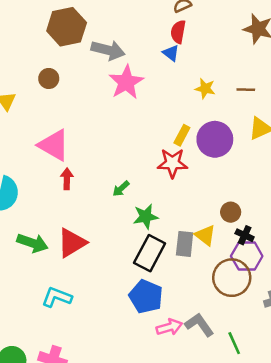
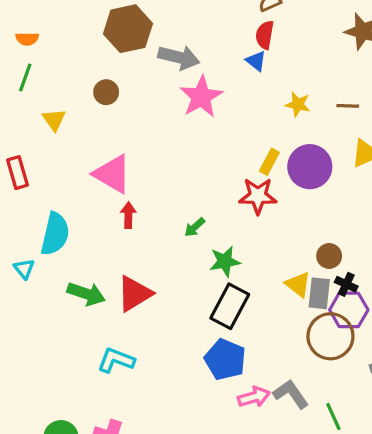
gray rectangle: (185, 244) -> (319, 293), moved

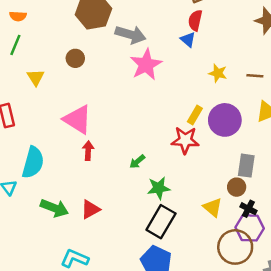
gray rectangle: (319, 293) -> (246, 166), moved
red triangle: (134, 294) -> (90, 209), size x0.7

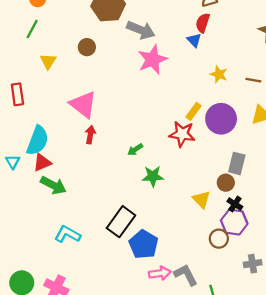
red triangle: (90, 209) -> (42, 163), moved
black rectangle: (161, 222) -> (121, 222), moved
brown circle: (235, 247) -> (219, 239), size x0.6

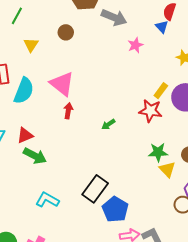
pink star: (152, 60) -> (135, 45), moved, size x0.6
cyan semicircle: (38, 141) -> (24, 91), moved
green star: (153, 176) -> (158, 152), moved

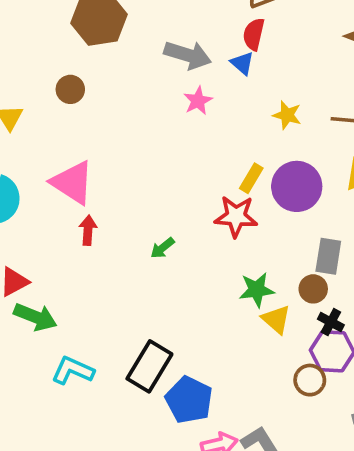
gray arrow: (114, 17) -> (188, 55), moved
cyan L-shape: (47, 200) -> (73, 370), moved

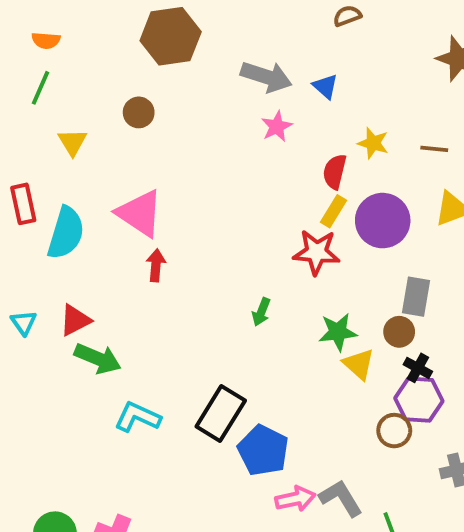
red semicircle: (254, 34) -> (335, 172), moved
green arrow: (162, 248) -> (261, 312), moved, turned -30

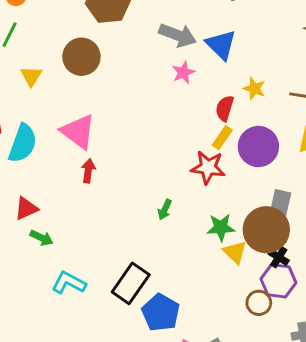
blue triangle: (325, 86) -> (221, 45), size x1.6
brown circle: (139, 112) -> (81, 57), size x1.6
brown circle: (399, 332) -> (266, 230), size x2.0
green arrow: (98, 358) -> (41, 238), size x0.7

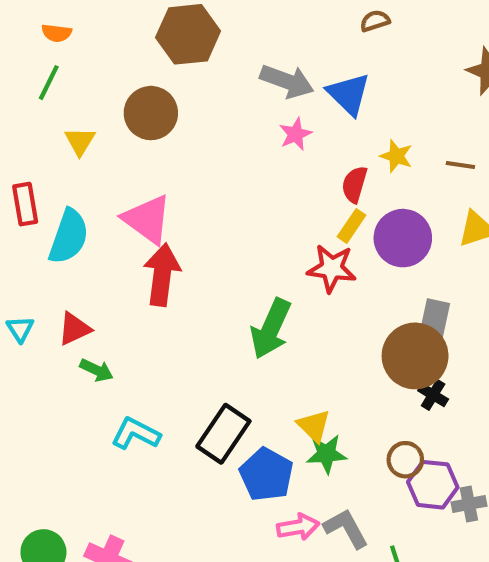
red arrow: (88, 171) -> (162, 275), size x1.8
green arrow: (165, 210) -> (271, 329), size x2.0
green star: (221, 227) -> (326, 454), moved
yellow triangle: (235, 252) -> (314, 426), moved
purple hexagon: (278, 281) -> (433, 485), moved

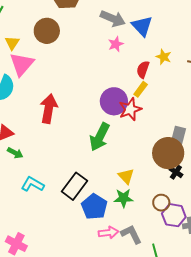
pink triangle: (147, 219) -> (22, 64), moved, turned 32
purple circle: (403, 238) -> (114, 101), moved
red star: (332, 268) -> (130, 109), turned -30
yellow triangle: (314, 426) -> (126, 176), moved

